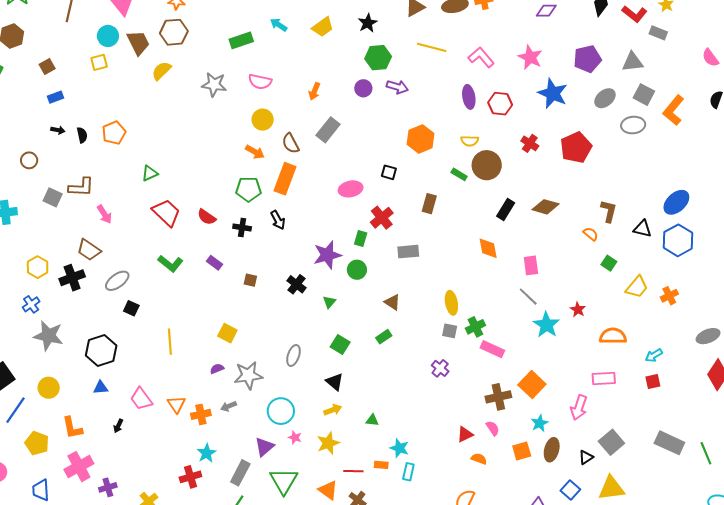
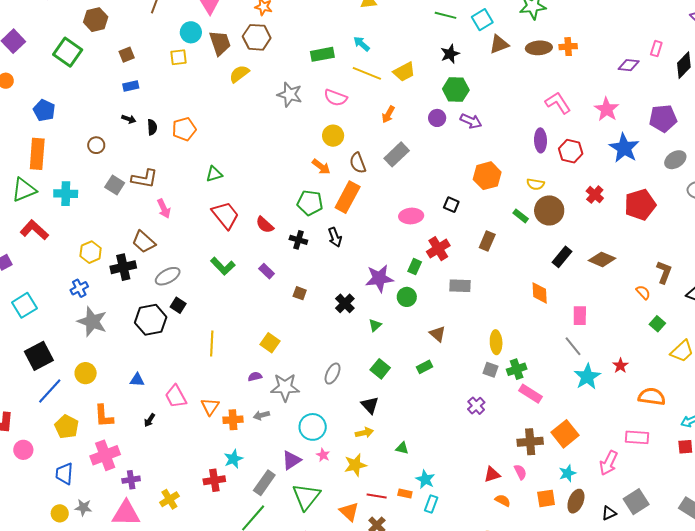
yellow trapezoid: (323, 27) -> (404, 72), moved
yellow line: (432, 47) -> (367, 73), moved
black hexagon: (101, 351) -> (151, 320), moved

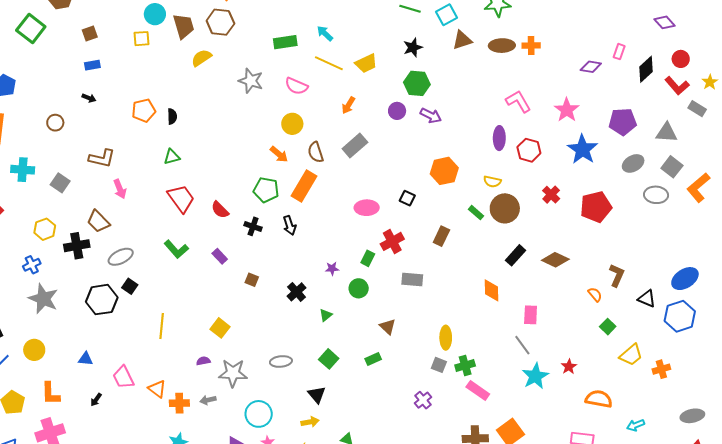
black semicircle: (152, 127) -> (172, 116), moved
gray square: (115, 185) -> (60, 183), moved
purple star: (379, 278) -> (332, 269), size x0.5
gray ellipse: (333, 374) -> (281, 361), turned 55
orange triangle: (210, 407) -> (157, 389), turned -30

